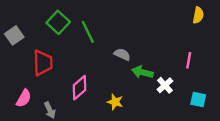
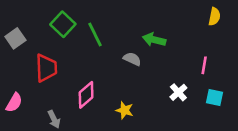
green arrow: (142, 72) -> (154, 40), moved
pink semicircle: (24, 98) -> (14, 103), moved
cyan square: (198, 100) -> (214, 97), moved

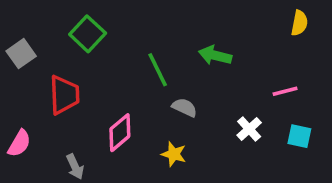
green line: (95, 35) -> (158, 70), moved
gray semicircle: (132, 59) -> (185, 107), moved
pink line: (204, 65) -> (285, 91), turned 66

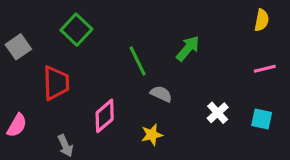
green arrow: (215, 55) -> (188, 48), turned 116
pink line: (285, 91) -> (265, 69), moved
yellow star: (174, 154) -> (152, 135), turned -30

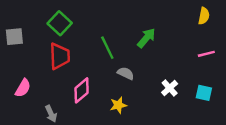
gray square: (18, 47) -> (14, 37), turned 30
red trapezoid: (56, 83) -> (60, 56), moved
pink semicircle: (17, 125) -> (23, 88), moved

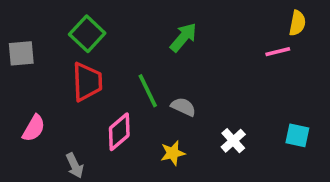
green arrow: (146, 38) -> (183, 37), moved
green line: (107, 48) -> (148, 91), moved
pink line: (206, 54) -> (278, 52), moved
white cross: (170, 88) -> (233, 141), moved

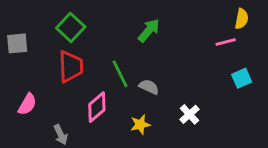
cyan square: (297, 135) -> (242, 78), moved, turned -36

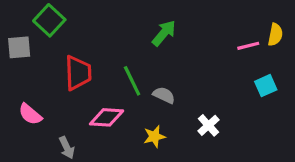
yellow semicircle: (242, 19) -> (275, 35), moved
green square: (71, 27) -> (49, 20), moved
pink semicircle: (27, 104) -> (30, 114), turned 100
pink diamond: (97, 107) -> (107, 117), turned 44

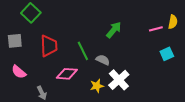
green arrow: (164, 33) -> (114, 30), moved
gray square: (19, 47) -> (15, 41), moved
white cross: (208, 125) -> (119, 80), moved, size x1.5

